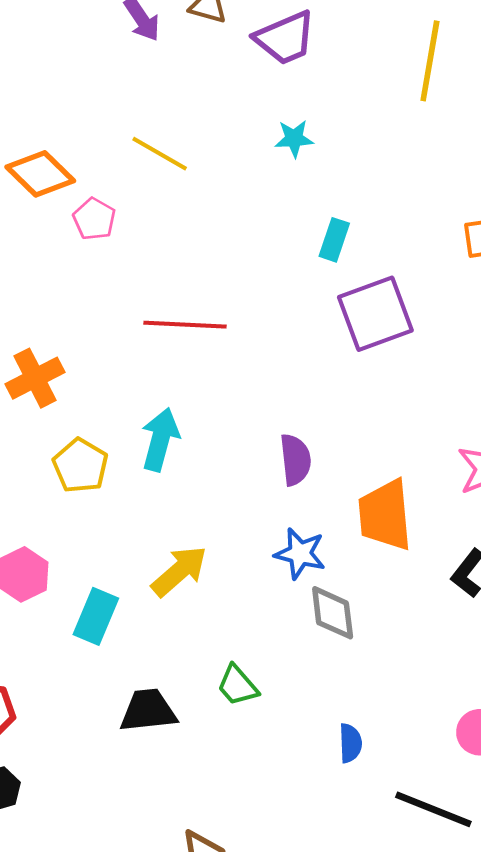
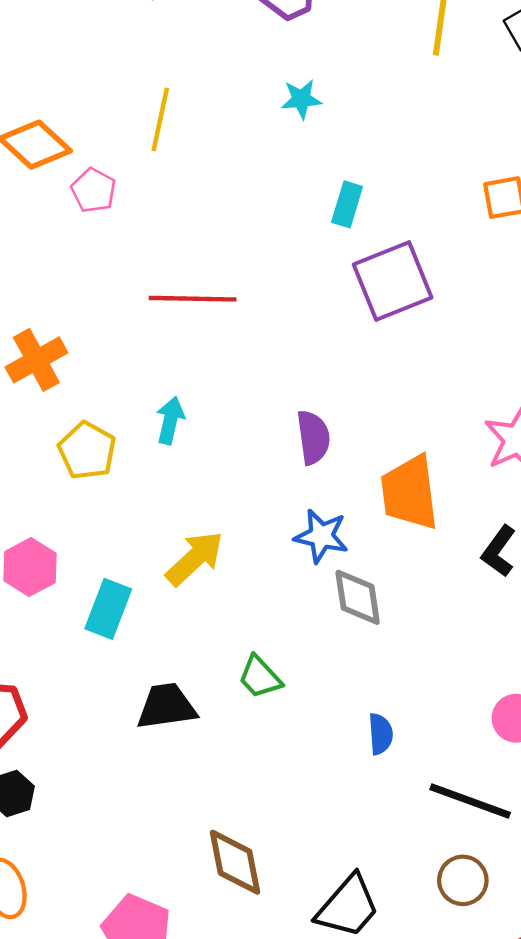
yellow line: (160, 154) -> (160, 119), turned 74
cyan arrow: (160, 439) -> (170, 420), size x0.7

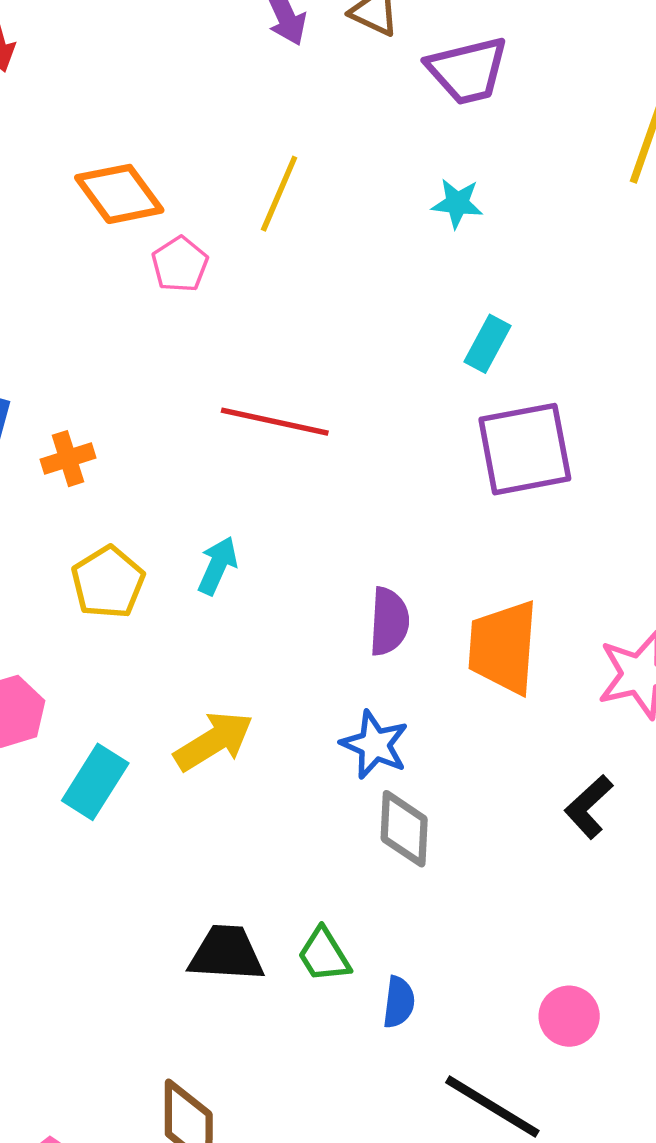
orange cross: (36, 360) -> (68, 459), size x0.7
orange trapezoid: (410, 493) -> (503, 647), moved
green trapezoid: (260, 677) -> (324, 955), moved
black trapezoid: (167, 706) -> (226, 953), moved

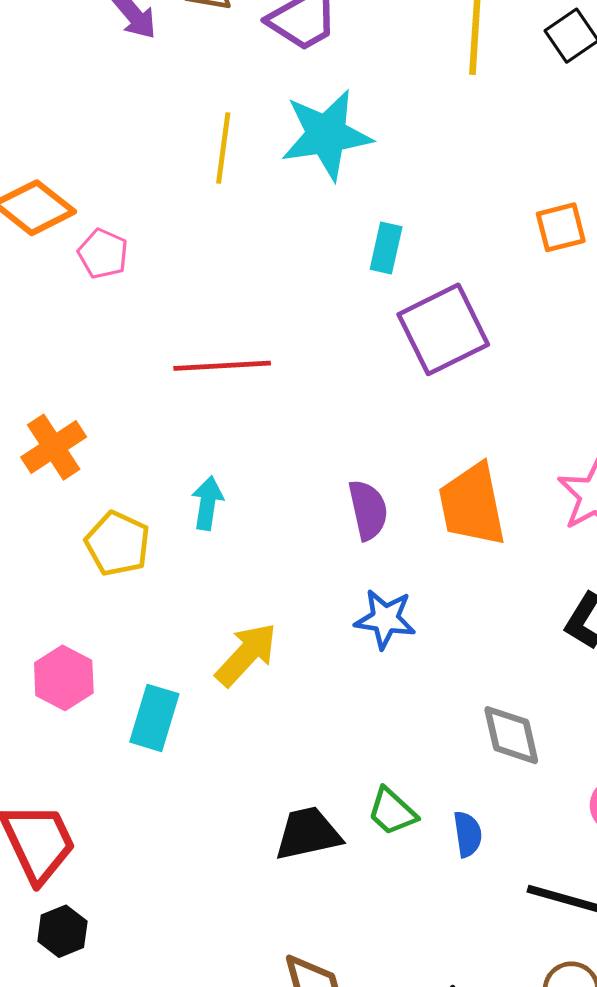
yellow line: (279, 194) -> (223, 148), moved
cyan star: (457, 203) -> (326, 135), size x2.0
orange cross: (68, 459) -> (54, 447), size x1.4
gray diamond: (404, 829) -> (511, 735), moved

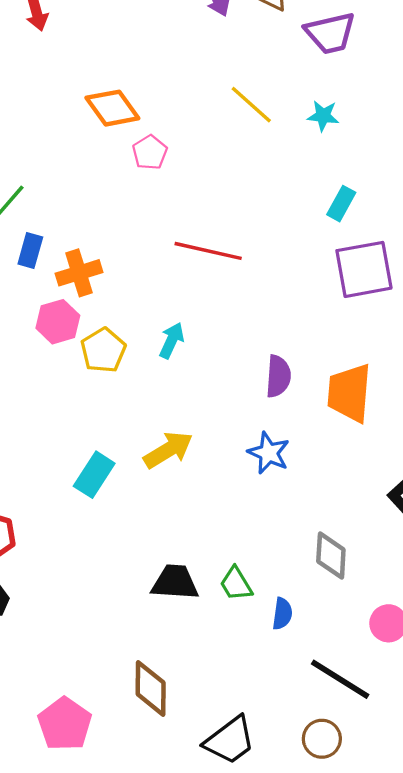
cyan star: (326, 135) -> (323, 116), size x0.5
yellow line: (223, 148) -> (251, 105), turned -72
pink hexagon: (64, 678) -> (58, 322), moved

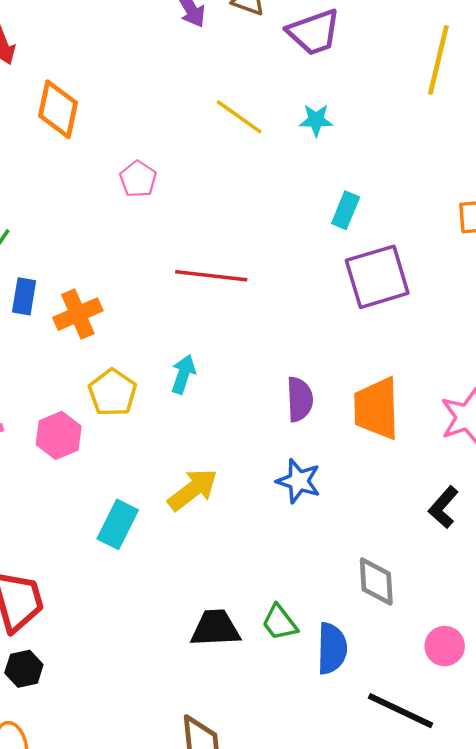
orange diamond: (112, 108) -> (58, 109), moved, turned 54
pink hexagon: (58, 322) -> (59, 435), moved
blue semicircle: (282, 614) -> (332, 648), size x1.5

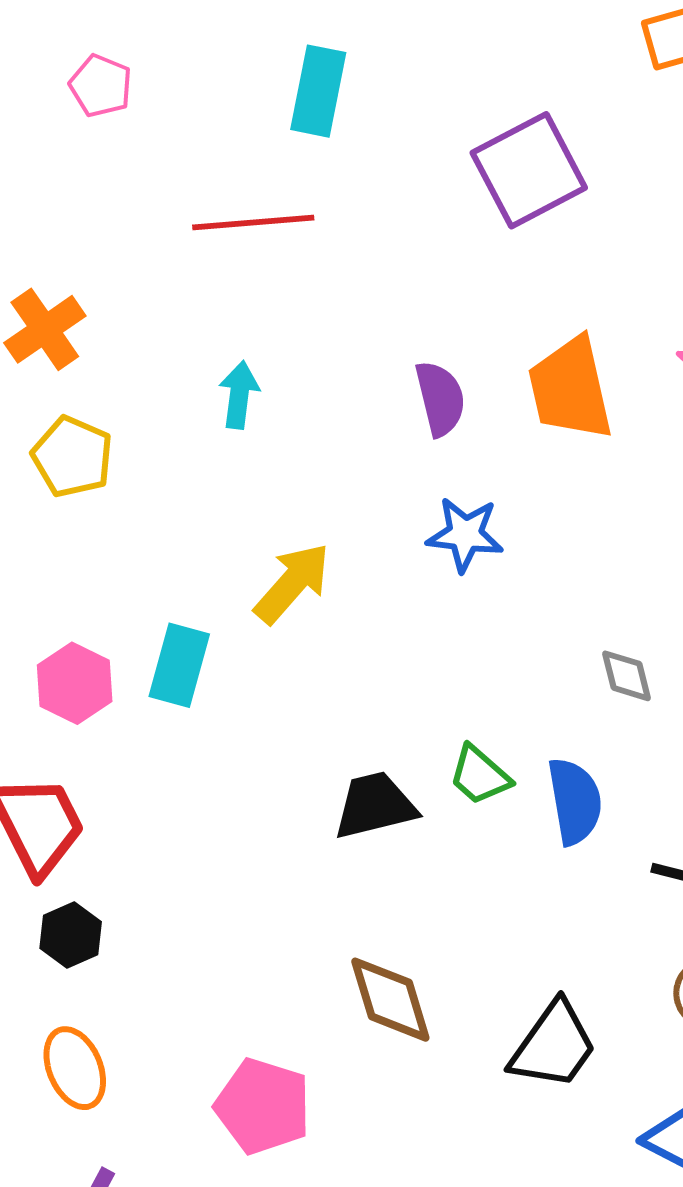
cyan rectangle: (346, 210) -> (318, 91), moved, size x1.4
yellow pentagon: (113, 393) -> (72, 457), moved
pink hexagon: (59, 435) -> (75, 683), moved
gray diamond: (376, 582) -> (626, 676), size x0.7

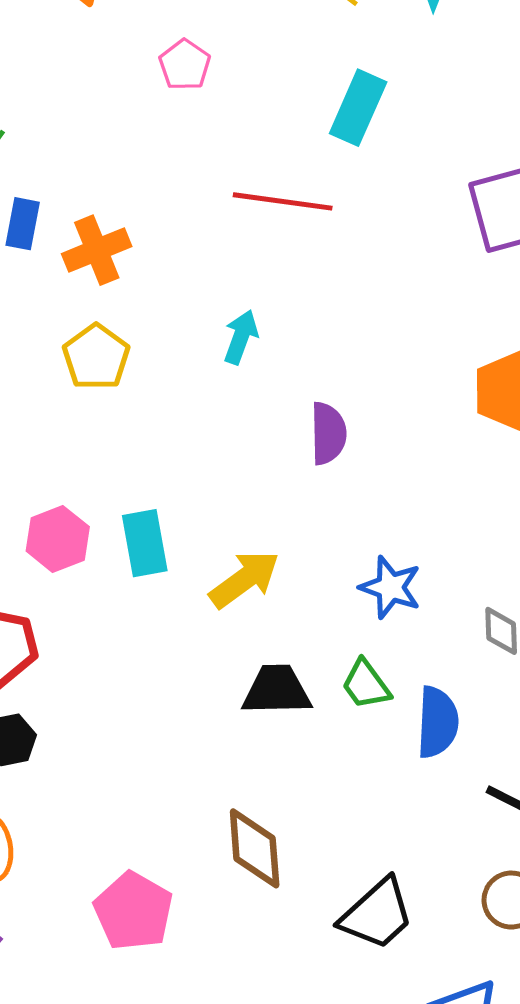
purple semicircle: (440, 398) -> (328, 433), moved
blue star: (465, 534) -> (390, 587), moved
yellow arrow: (292, 583) -> (244, 579), moved
cyan rectangle: (179, 665) -> (145, 543), turned -38

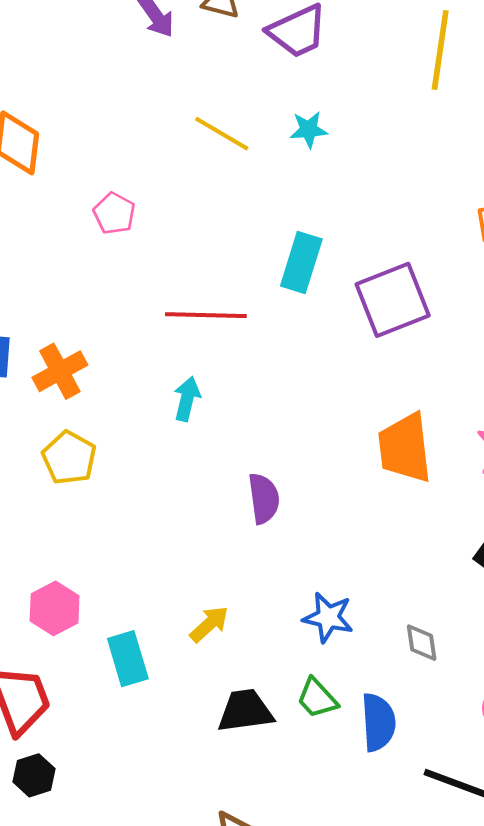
cyan rectangle: (358, 108) -> (301, 263), moved
cyan arrow: (241, 337) -> (187, 399), moved
cyan rectangle: (145, 543) -> (128, 659), moved
yellow arrow: (244, 579) -> (209, 624), size x0.7

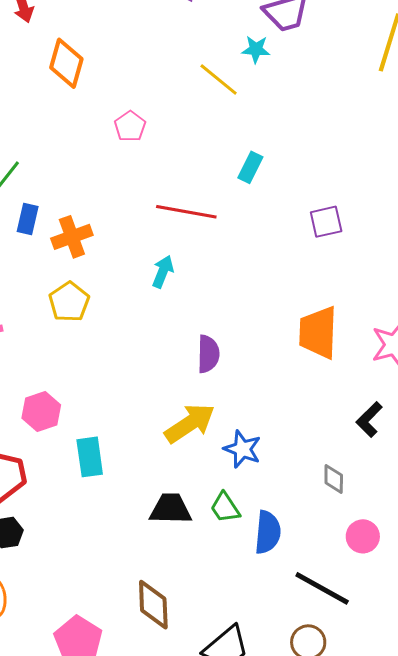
cyan star: (309, 130) -> (256, 49), moved
cyan rectangle: (301, 263) -> (250, 167), moved, size x0.7
purple square: (393, 300) -> (326, 222), size x0.6
yellow arrow: (209, 624) -> (190, 423), moved, size x1.6
gray diamond: (422, 643) -> (334, 479), moved

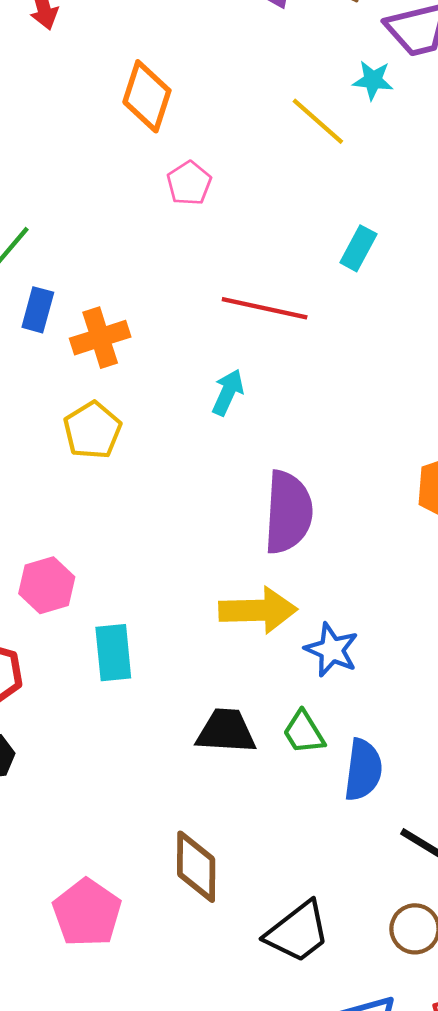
orange diamond: (66, 63) -> (147, 96), moved
purple semicircle: (208, 354) -> (288, 512), size x1.5
yellow arrow: (190, 423) -> (258, 610), turned 30

